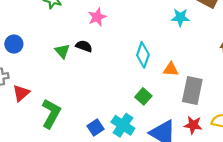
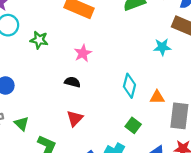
green triangle: (62, 51) -> (22, 124), moved
red triangle: (21, 93) -> (75, 118), moved

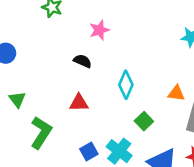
cyan diamond: (129, 86) -> (126, 85), moved
red triangle: (75, 118) -> (79, 103), turned 36

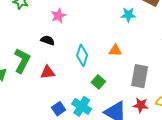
orange triangle: (176, 93) -> (115, 50), moved
green L-shape: (41, 133) -> (22, 61), moved

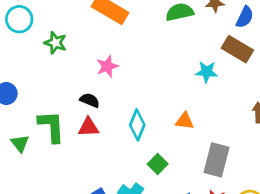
green L-shape: (22, 61) -> (51, 126), turned -35
red triangle: (48, 72) -> (88, 127), moved

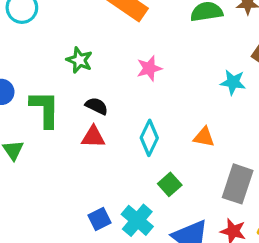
green star: (55, 43) -> (79, 60), moved
pink star: (107, 66) -> (149, 68), moved
green L-shape: (51, 126) -> (45, 109), moved

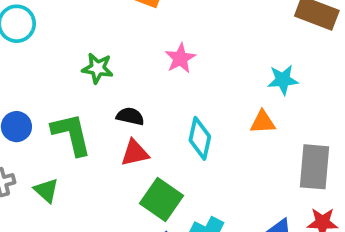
cyan star: (233, 82) -> (283, 80), moved
green square: (170, 184) -> (162, 199), moved, size x1.5

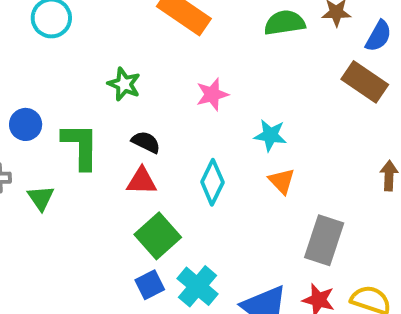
cyan star: (283, 80) -> (270, 135), moved
orange triangle: (263, 122) -> (282, 181), turned 36

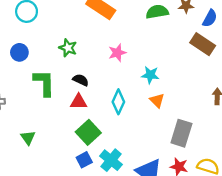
blue circle: (26, 124) -> (19, 52), moved
green triangle: (41, 198) -> (28, 138), moved

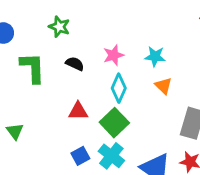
pink star: (117, 53) -> (114, 55), moved
red triangle: (79, 102) -> (78, 111), moved
green square: (88, 132) -> (114, 123), moved

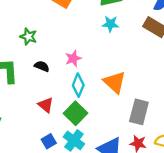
cyan star: (155, 56) -> (110, 24), moved
orange triangle: (163, 86) -> (115, 82), size x1.6
red triangle: (78, 111) -> (46, 105), turned 42

